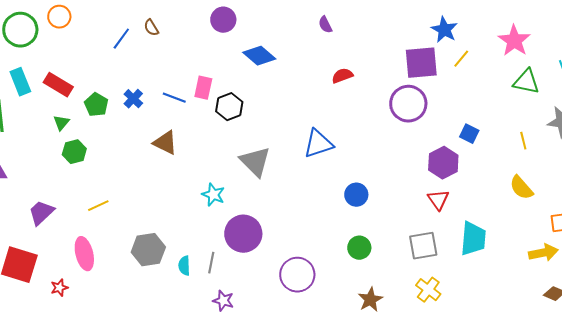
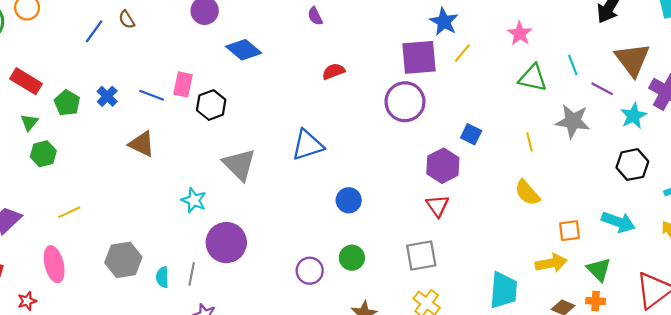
pink star: (514, 41) -> (520, 34), size x0.7
cyan trapezoid: (473, 239) -> (504, 290), moved
purple circle: (297, 275) -> (310, 271), moved, size x0.7

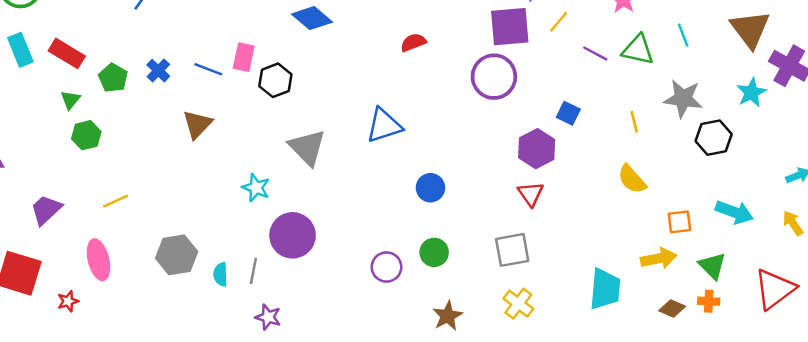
purple line: (602, 89) -> (595, 53), moved
brown triangle: (142, 144) -> (197, 124), turned 48
black hexagon: (632, 165) -> (714, 138), moved

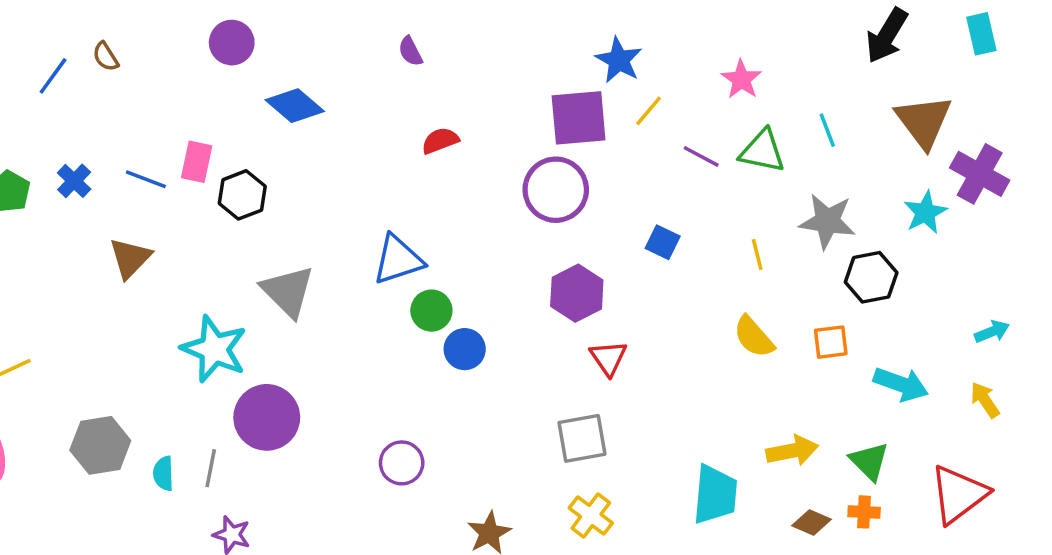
purple hexagon: (537, 149) -> (577, 293), moved
cyan star: (256, 188) -> (214, 349), size x1.6
orange square: (679, 222) -> (831, 342), moved
green circle: (434, 252) -> (431, 311), moved

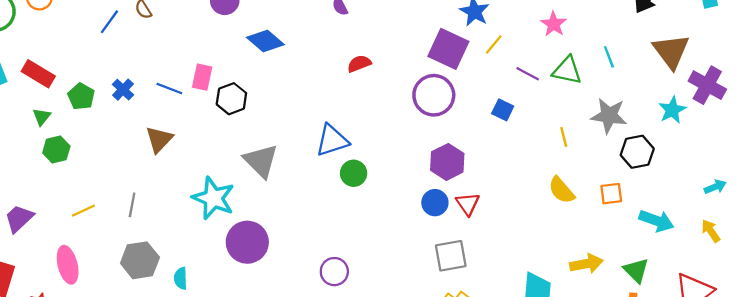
purple square: (579, 118) -> (448, 49), turned 30
blue square: (663, 242) -> (503, 110), moved
blue circle: (465, 349) -> (435, 203), moved
gray line: (211, 468) -> (132, 205), moved

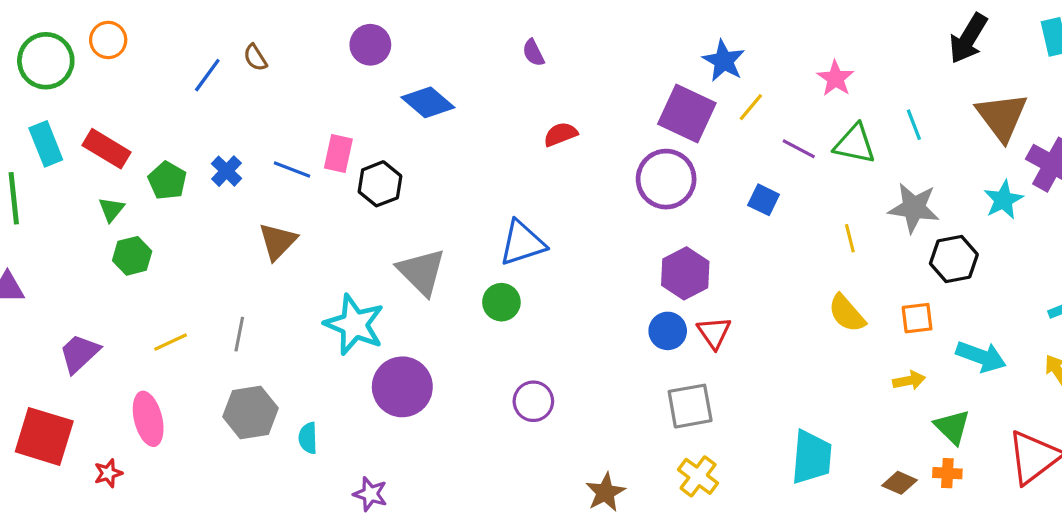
green circle: (354, 173) -> (501, 302), moved
yellow arrow: (586, 264) -> (909, 380), moved, size x0.7
purple circle: (334, 272) -> (533, 401), moved

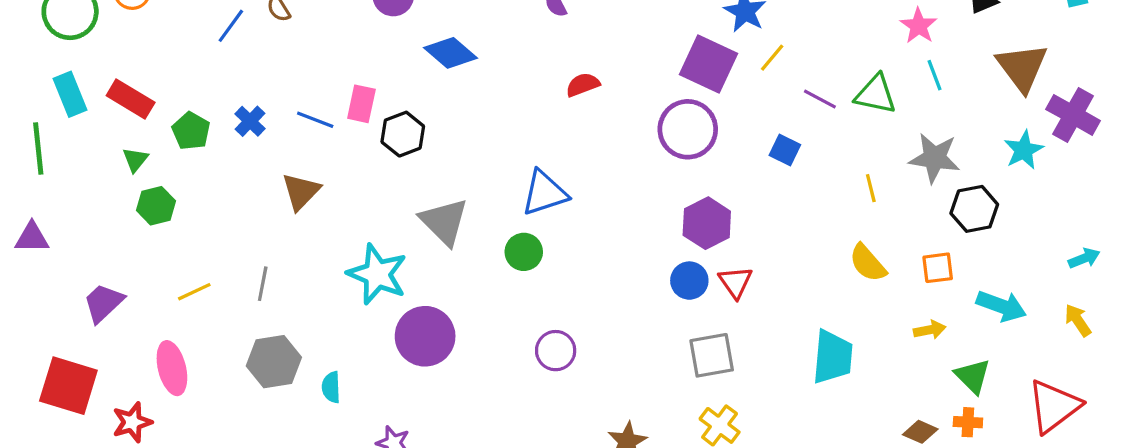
pink star: (836, 78) -> (919, 26), moved
cyan trapezoid: (812, 457) -> (833, 357), moved
red star: (108, 473) -> (132, 422), size x1.4

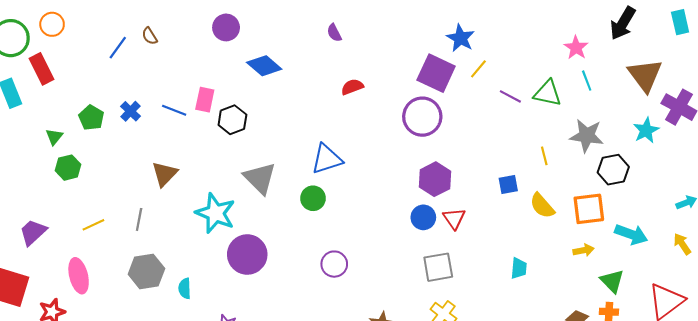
red rectangle: (131, 99) -> (41, 69), moved, turned 32
blue square: (785, 150) -> (508, 184), moved, turned -36
brown triangle: (301, 191) -> (164, 174), moved
orange square: (938, 268) -> (589, 209), size x1.5
cyan trapezoid: (833, 357) -> (519, 268), size x0.6

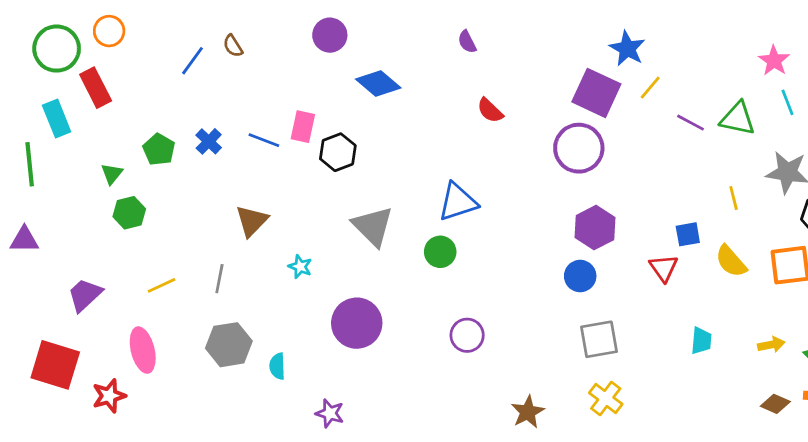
red semicircle: (352, 87) -> (490, 110), turned -115
cyan star: (215, 213) -> (300, 267), moved, size x0.5
red triangle: (454, 218) -> (664, 268), moved
yellow arrow: (584, 250) -> (771, 345), moved

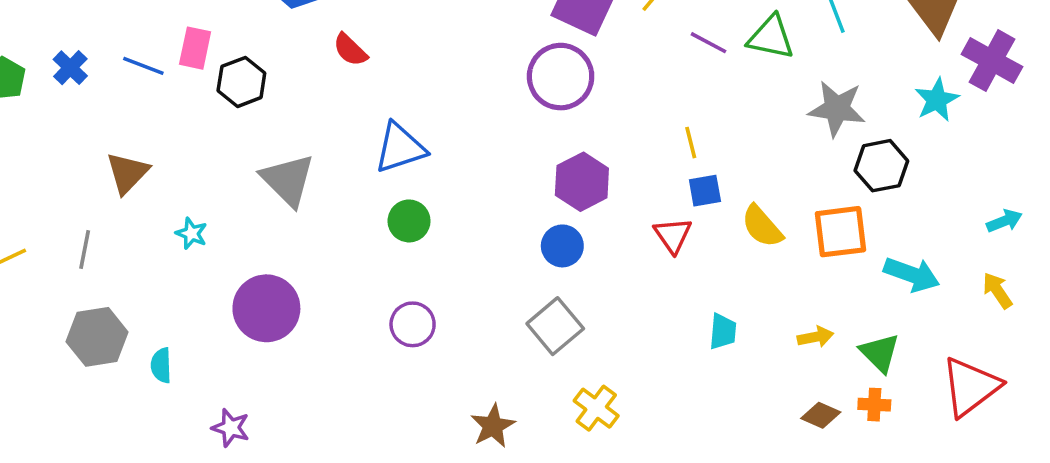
red semicircle: (490, 110) -> (350, 50), moved
yellow line: (734, 198) -> (691, 143), moved
green circle: (440, 252) -> (409, 221), moved
gray square: (599, 339) -> (555, 326), moved, turned -30

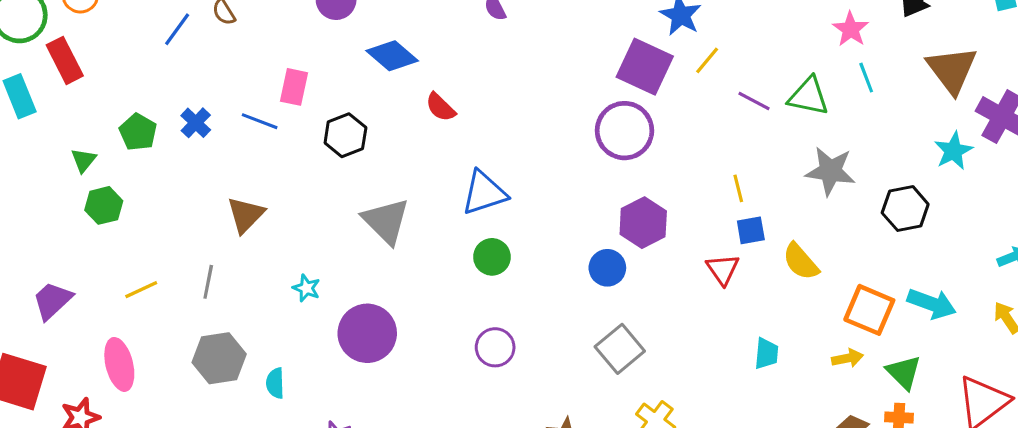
pink rectangle: (195, 48) -> (294, 87), moved
gray star: (837, 109) -> (830, 171), moved
orange square: (840, 232) -> (869, 310), moved, turned 30
cyan star: (192, 233) -> (306, 288), moved
blue circle: (562, 246) -> (607, 268), moved

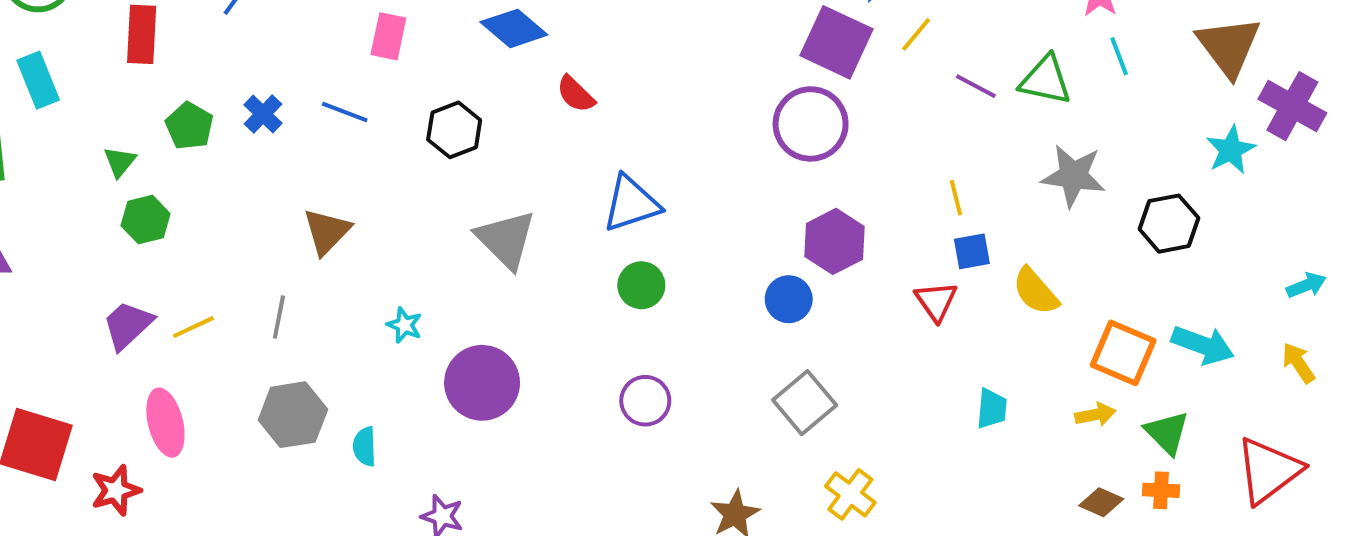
red rectangle: (65, 60) -> (142, 34), moved, turned 30
pink rectangle: (294, 87) -> (388, 36), moved
purple trapezoid: (52, 301) -> (128, 325), moved

